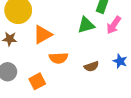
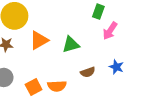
green triangle: (86, 25) -> (71, 45), moved
orange semicircle: (59, 58) -> (57, 86), moved

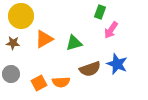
blue star: (116, 67) -> (117, 64), size x1.5
brown semicircle: (88, 72) -> (90, 69), size x1.5

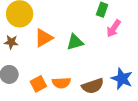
blue star: (117, 64) -> (122, 79), moved
brown semicircle: (90, 69) -> (93, 86), moved

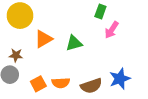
brown star: (11, 42) -> (16, 55), moved
blue star: (122, 79) -> (120, 79), turned 30

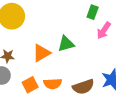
orange triangle: (43, 39) -> (41, 53), moved

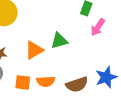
orange square: (30, 85) -> (23, 82), turned 35

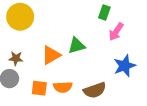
blue star: (106, 77) -> (125, 66), moved

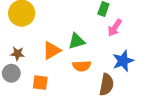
orange semicircle: (63, 87) -> (82, 66), moved
brown semicircle: (95, 90) -> (107, 85), moved, turned -60

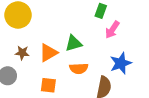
brown star: (17, 54) -> (22, 53), moved
orange square: (40, 83) -> (48, 85), moved

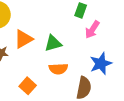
orange triangle: (48, 53) -> (23, 39), moved
orange square: (48, 85) -> (28, 86), turned 35

